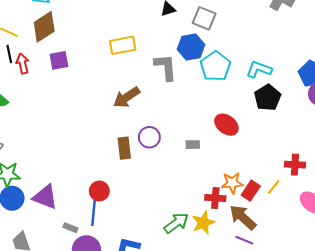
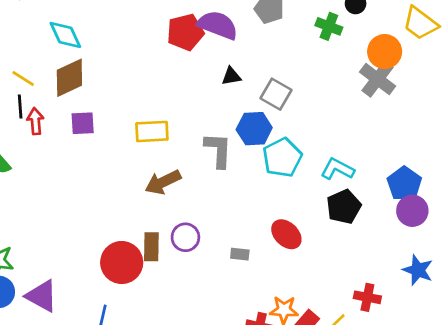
yellow rectangle: (123, 45) -> (152, 131), moved
red circle: (99, 191) -> (122, 262), moved, size x1.6

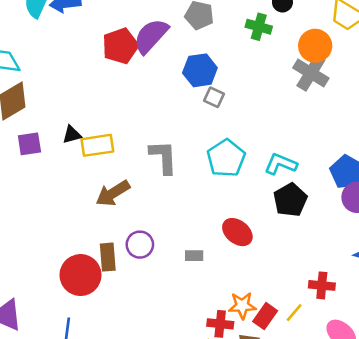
purple semicircle: (218, 25) -> (151, 36), turned -63
black triangle: (231, 76) -> (72, 135), moved
gray square: (276, 94) -> (214, 97), size x0.7
blue hexagon: (254, 129) -> (200, 70), moved

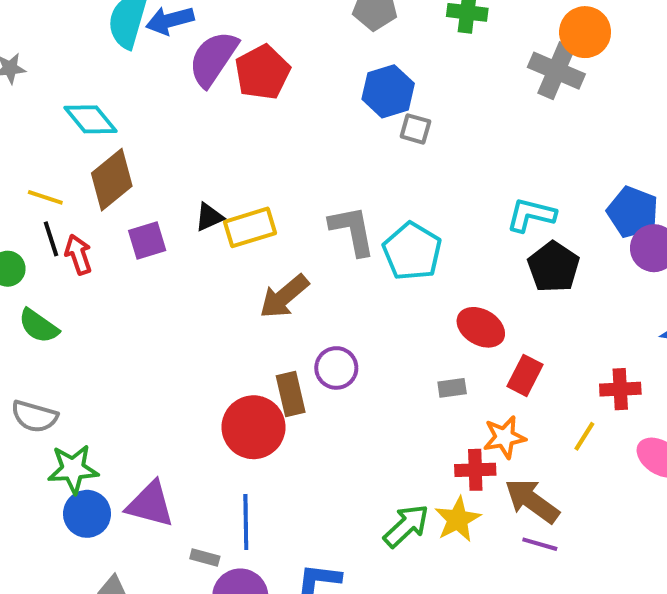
purple semicircle: (151, 36) -> (213, 59), moved
orange circle: (315, 46) -> (585, 32), moved
cyan pentagon: (226, 158) -> (412, 251), moved
gray rectangle: (194, 256) -> (452, 388), moved
red rectangle: (265, 316) -> (525, 375), moved

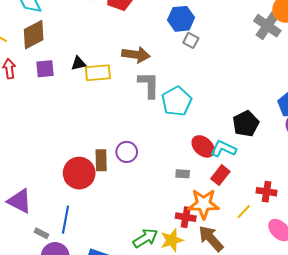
cyan L-shape: (531, 215) -> (223, 149), moved
brown arrow: (284, 297) -> (136, 55), moved, turned -144
orange star: (504, 437) -> (204, 204), size x1.4

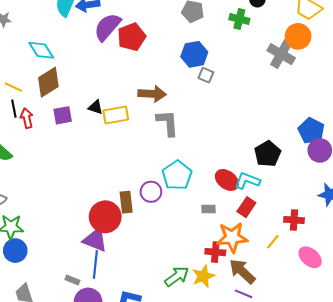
black triangle: (79, 63) -> (96, 107), turned 35
cyan pentagon: (177, 101) -> (177, 175), moved
purple triangle: (20, 201) -> (95, 240), moved

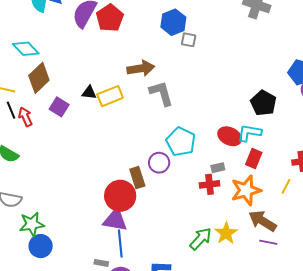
purple square: (63, 115) -> (59, 107), turned -36
red cross: (215, 252) -> (210, 184), moved

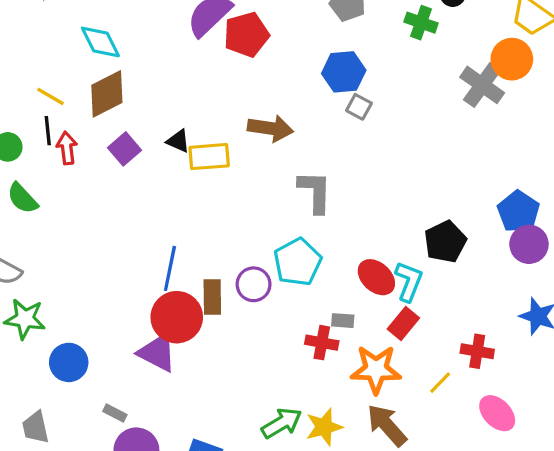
gray L-shape: (161, 93) -> (315, 192), moved
cyan L-shape: (249, 133) -> (409, 281), turned 85
blue line: (120, 243) -> (170, 268), moved
blue circle: (41, 246) -> (69, 362), moved

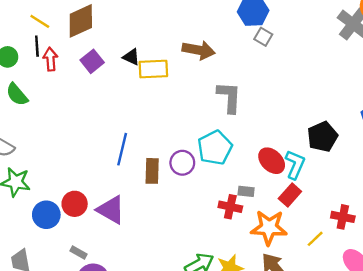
red circle: (177, 317) -> (75, 204), moved, size x0.7

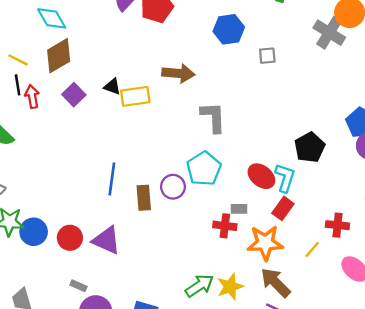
gray square: (263, 37) -> (267, 56), moved, turned -30
blue circle: (46, 215) -> (34, 232), moved

